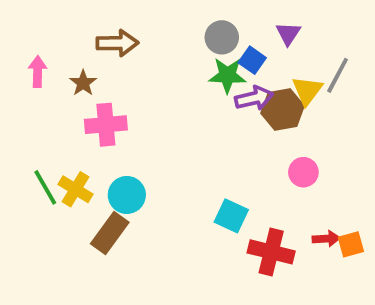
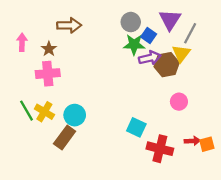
purple triangle: (288, 34) -> (170, 20), size x1.5
gray line: (338, 75) -> (190, 33), moved
pink cross: (106, 125) -> (48, 74), moved

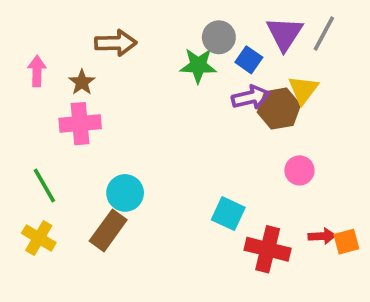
gray line: (190, 33) -> (324, 34), moved
green star: (134, 44) -> (198, 65), moved
yellow cross: (44, 112) -> (39, 238), moved

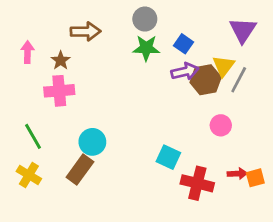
purple triangle: (284, 34) -> (243, 30), moved
gray line: (324, 34) -> (239, 80), moved
gray circle: (219, 37) -> (145, 19), moved

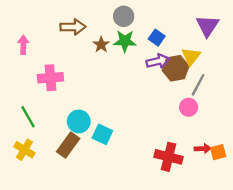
brown star: (61, 60) -> (101, 45), moved
gray line: (239, 80) -> (198, 85), moved
cyan square: (168, 157) -> (102, 134), moved

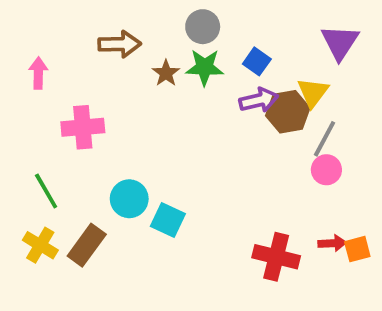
pink circle: (189, 107) -> (326, 170), moved
brown rectangle: (68, 145) -> (87, 245), moved

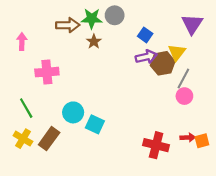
green star: (205, 67) -> (92, 19), moved

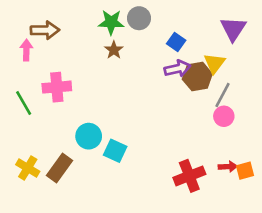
brown arrow: (68, 25) -> (45, 30), moved
green line: (26, 108) -> (24, 103), moved
red cross: (156, 145) -> (189, 176), turned -35

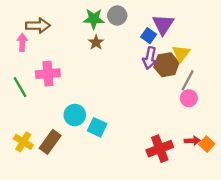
purple triangle: (233, 29) -> (163, 24), moved
purple arrow: (177, 69) -> (150, 58), turned 115
orange square: (245, 171) -> (207, 144), turned -32

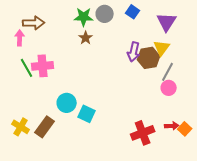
purple triangle: (163, 24) -> (167, 22), moved
blue square: (149, 36) -> (133, 12), moved
green line: (20, 87) -> (27, 68), moved

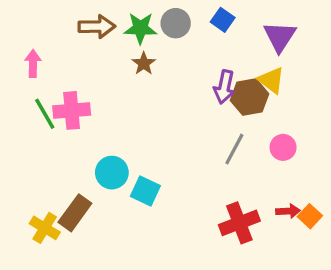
brown arrow: (34, 23) -> (97, 27), moved
yellow triangle: (162, 48) -> (271, 80), turned -30
gray line: (168, 72) -> (234, 149), moved
yellow cross: (21, 127) -> (45, 228), moved

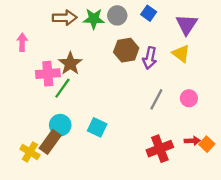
brown star: (144, 63) -> (70, 64), moved, size x1.5
brown hexagon: (249, 97) -> (126, 50), moved
green line: (45, 114) -> (62, 88), moved, turned 65
cyan circle: (112, 173) -> (60, 125), moved

